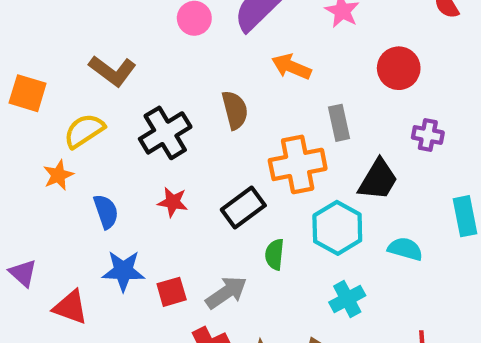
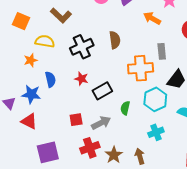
orange arrow: (291, 67) -> (152, 18), moved
yellow semicircle: (84, 131) -> (45, 41), turned 36
black rectangle: (243, 208) -> (102, 91), moved
blue star: (123, 271) -> (31, 94), moved

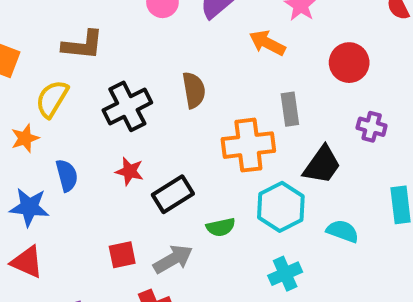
brown L-shape: (61, 16) -> (83, 45), turned -35
yellow semicircle: (45, 41) -> (52, 99), turned -66
green semicircle: (125, 108) -> (221, 227), turned -112

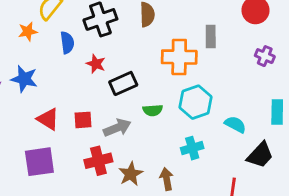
black trapezoid: (322, 165) -> (260, 155), moved
blue semicircle: (67, 175) -> (67, 43), moved
red triangle: (27, 262) -> (48, 119), moved

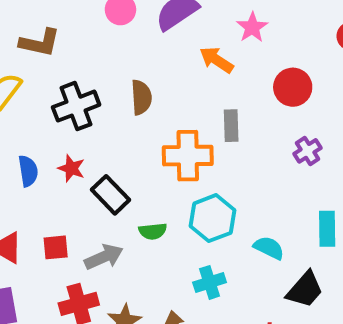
blue semicircle: (67, 43) -> (28, 171), moved
purple cross: (265, 56) -> (307, 151), turned 36
black rectangle: (123, 83) -> (110, 195), turned 72

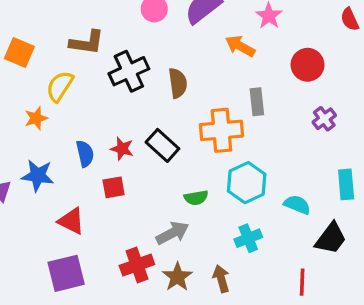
black cross: (76, 106) -> (129, 71), moved
black rectangle: (110, 195) -> (162, 145), moved
red square: (56, 247) -> (114, 187), moved
gray arrow: (104, 257) -> (172, 233), moved

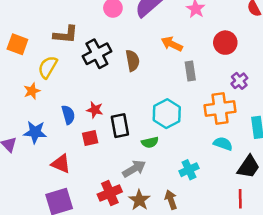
orange arrow: (240, 46) -> (172, 44), moved
orange cross: (221, 130) -> (220, 109), moved
black rectangle: (162, 145) -> (120, 126), moved, turned 40
cyan hexagon: (247, 183) -> (167, 114), moved
red line: (302, 282) -> (240, 199), moved

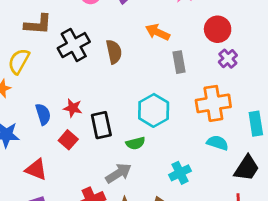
purple cross: (239, 81) -> (228, 59), moved
red square: (90, 138) -> (68, 140), turned -35

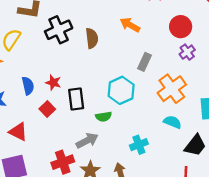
gray rectangle: (179, 62) -> (144, 62), moved, turned 30
orange cross: (213, 103) -> (172, 89), turned -32

